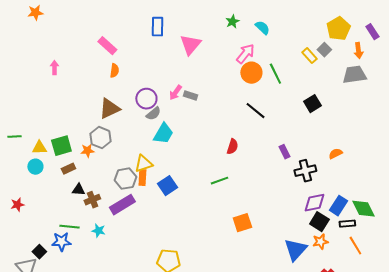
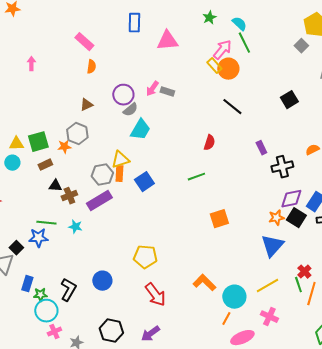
pink triangle: (190, 45) -> (167, 41), turned 45
yellow rectangle: (309, 56) -> (214, 66), moved
green line: (275, 74) -> (244, 43), moved
brown triangle: (109, 109) -> (86, 105), size x0.6
orange star: (320, 242) -> (276, 218), moved

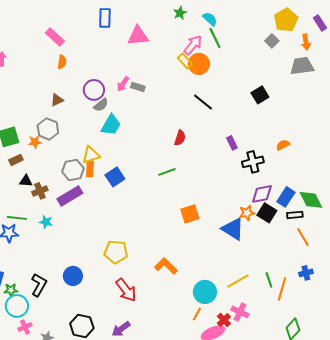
blue triangle: (272, 246) -> (233, 229), moved, turned -40
red cross: (304, 272) -> (224, 320), moved
orange L-shape: (204, 283) -> (166, 266), moved

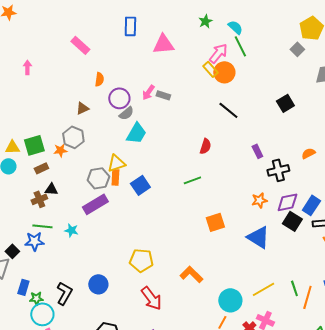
orange semicircle: (62, 62) -> (99, 79), moved
brown cross: (40, 191) -> (39, 199), moved
orange star: (247, 213) -> (259, 200), moved

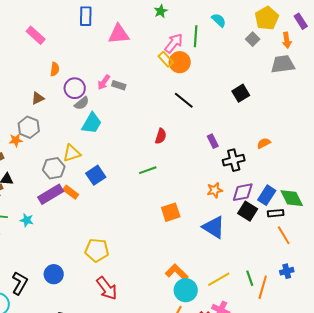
cyan semicircle: (235, 27) -> (219, 20), moved
green line: (240, 46) -> (196, 36), turned 30
orange rectangle: (115, 177) -> (71, 192), moved, turned -56
orange L-shape: (191, 274) -> (177, 272), moved

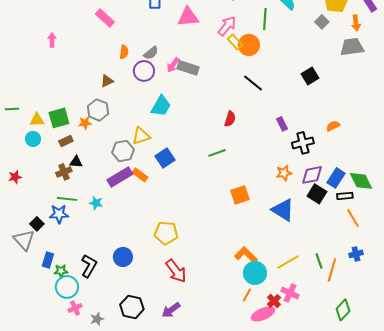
pink arrow: (174, 43) -> (227, 26), moved
gray rectangle: (119, 85) -> (188, 68), size x1.5
gray semicircle: (82, 103) -> (151, 53), moved

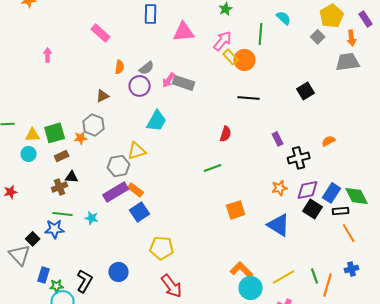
black line: (253, 83) -> (249, 98), turned -35
blue square: (165, 158) -> (140, 212), moved

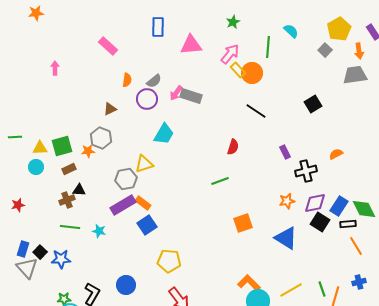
black line: (249, 98) -> (256, 111), turned 30
blue star: (55, 229) -> (61, 259), moved
blue rectangle: (44, 275) -> (23, 249), moved

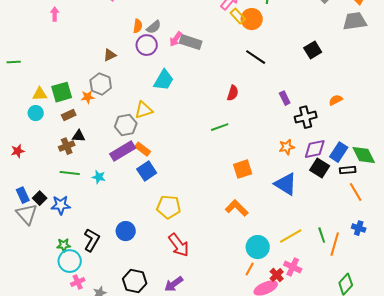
orange semicircle: (127, 80) -> (138, 26), moved
green line: (15, 137) -> (14, 62), moved
blue rectangle: (23, 249) -> (23, 195), turned -42
blue cross: (359, 282) -> (359, 228), turned 32
orange L-shape: (249, 283) -> (237, 208), moved

